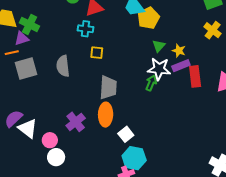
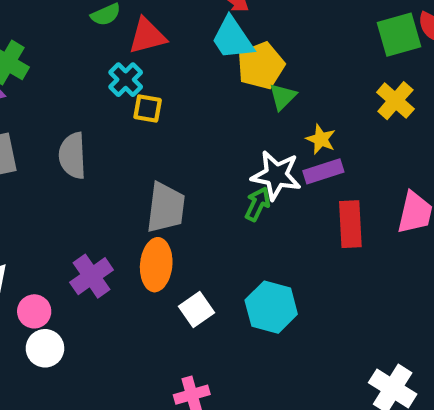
cyan cross: (85, 29) -> (126, 80), turned 35
green triangle: (159, 46) -> (283, 97), moved
yellow square: (97, 53) -> (148, 109), moved
red rectangle: (195, 76) -> (350, 224), moved
cyan hexagon: (134, 158) -> (271, 307), moved

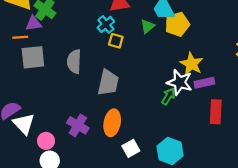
green triangle: (283, 97) -> (147, 26), moved
yellow star: (321, 139) -> (191, 64), moved, size x1.5
gray trapezoid: (166, 208) -> (108, 83), moved
purple cross: (92, 276) -> (78, 125), turned -30

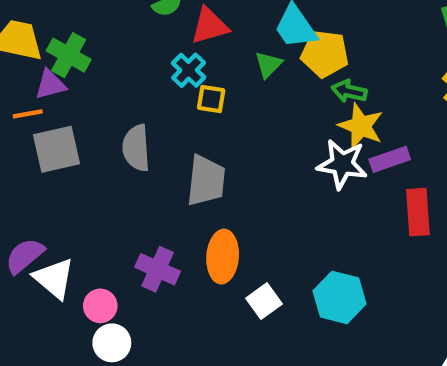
yellow pentagon: (177, 24) -> (325, 54), turned 30
green arrow: (168, 96) -> (349, 91), moved, turned -102

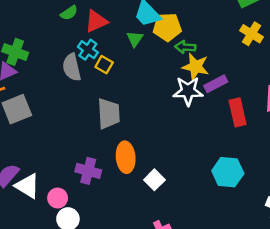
yellow square: (211, 99) -> (104, 65), turned 30
gray semicircle: (136, 148) -> (72, 67), moved
cyan hexagon: (339, 297) -> (228, 172), moved

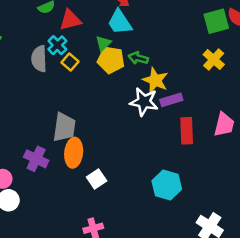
yellow pentagon: (167, 27) -> (111, 60), moved
green arrow: (185, 47) -> (138, 58), moved
gray trapezoid: (109, 114) -> (64, 127), moved

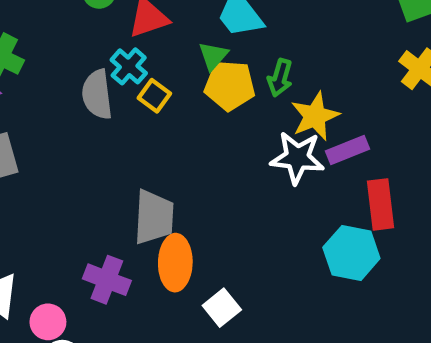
green arrow: (138, 58) -> (280, 78), turned -84
yellow star: (155, 80) -> (315, 116), turned 30
cyan hexagon: (167, 185) -> (351, 253), moved

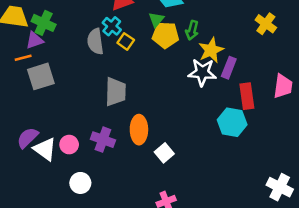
purple rectangle: (348, 150) -> (229, 68), turned -45
gray trapezoid: (154, 217) -> (116, 92), moved
pink circle: (48, 322) -> (69, 145), moved

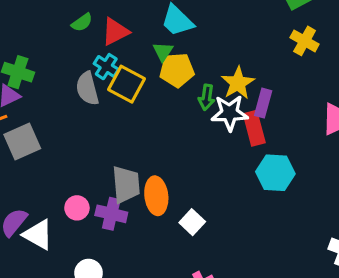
green arrow: (192, 30) -> (207, 97), moved
yellow square: (126, 41) -> (126, 84), size x1.6
gray trapezoid: (116, 92) -> (126, 184), moved
red rectangle: (247, 96) -> (254, 128), moved
pink circle: (69, 145) -> (77, 208), moved

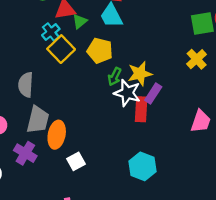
green triangle: (163, 51) -> (80, 21), moved
gray semicircle: (87, 89) -> (26, 85), moved
cyan hexagon: (275, 173) -> (143, 166), moved
purple cross: (111, 214) -> (25, 153), moved

